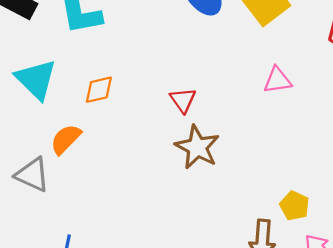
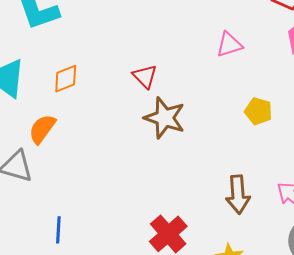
yellow pentagon: (295, 206) -> (258, 111), moved

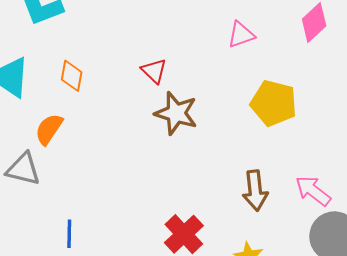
orange diamond: (66, 79) -> (72, 76), turned -56
yellow pentagon: (258, 111) -> (274, 103), size x1.6

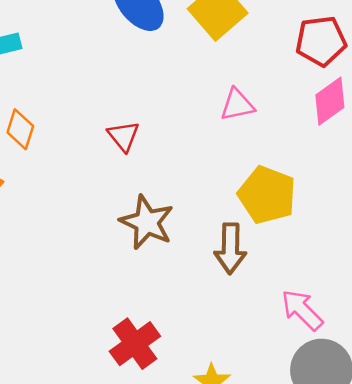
brown star: (176, 113) -> (147, 222), moved
brown arrow: (255, 191) -> (230, 248), moved

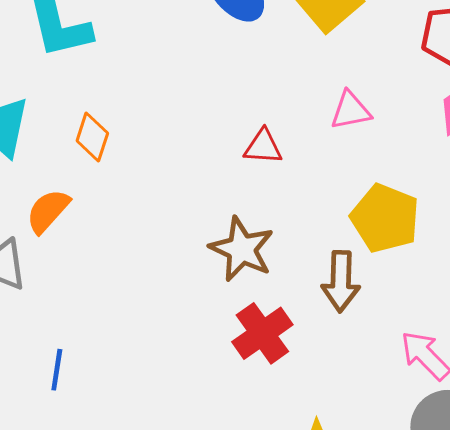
red triangle: (123, 136) -> (263, 147), moved, turned -48
red cross: (135, 344) -> (262, 333), moved

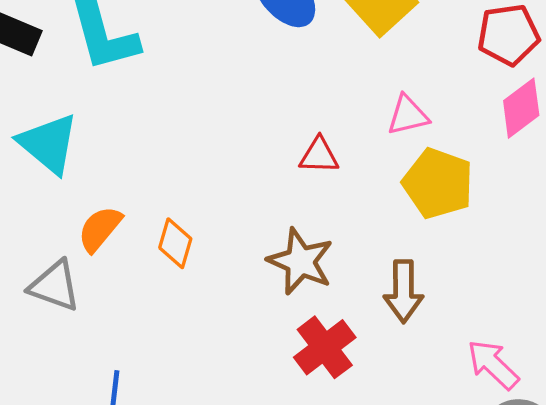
orange diamond: (92, 137) -> (175, 243), moved
yellow pentagon: (385, 218) -> (438, 183), moved

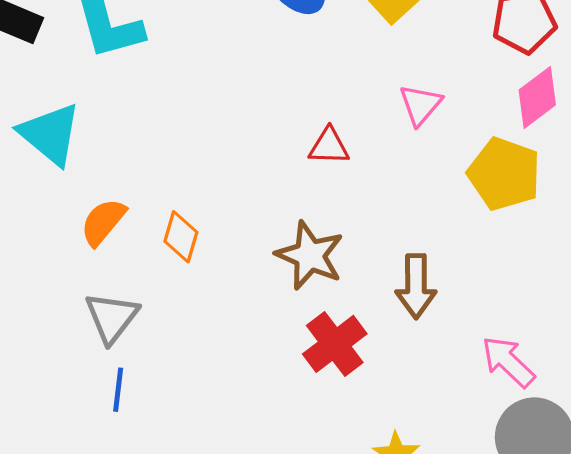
pink triangle: (408, 115) -> (420, 105), turned -36
yellow pentagon: (438, 183) -> (504, 174), moved
gray triangle: (55, 286) -> (112, 317), moved, turned 48

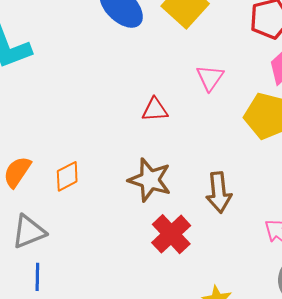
orange diamond: (181, 237) -> (67, 176), turned 52
gray triangle: (112, 317) -> (29, 232), turned 36

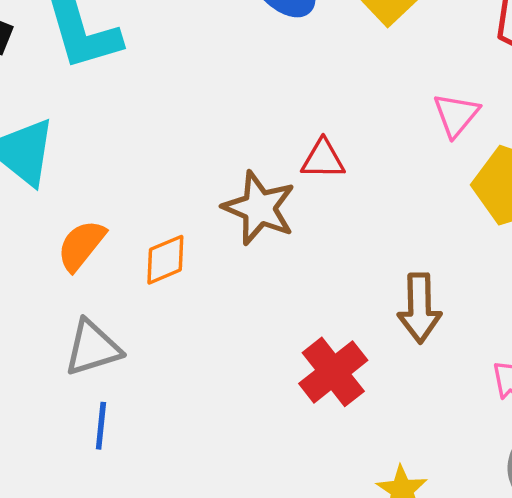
pink triangle: (210, 78) -> (456, 115), moved
brown star: (150, 180) -> (259, 208), moved

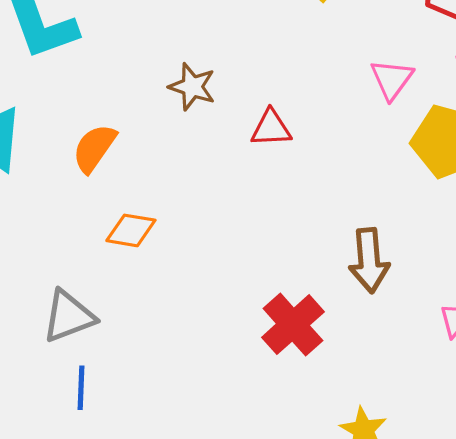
brown star: (259, 208) -> (192, 87), moved, size x0.7
orange semicircle: (81, 245) -> (94, 148), moved
orange diamond: (165, 260) -> (131, 230), turned 36

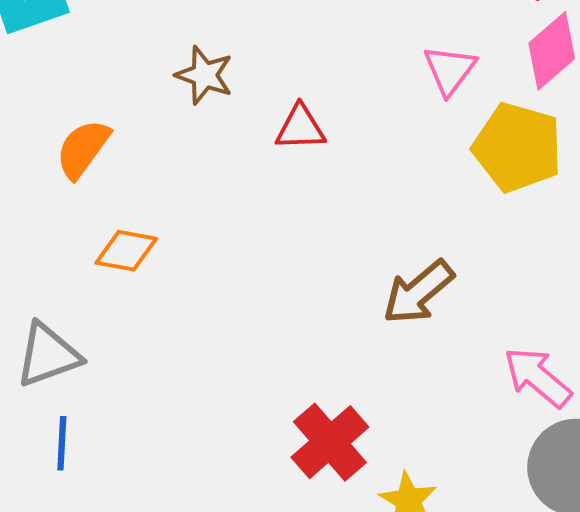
brown arrow: (369, 260) -> (418, 292), turned 54
red cross: (293, 325) -> (330, 442), moved

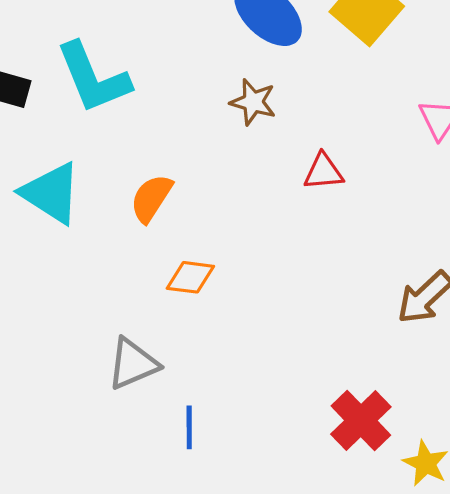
brown star: (204, 75) -> (253, 102), moved
blue line: (62, 443) -> (189, 427), moved

